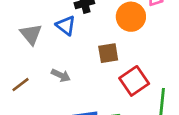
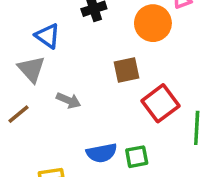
blue triangle: (66, 25) -> (48, 36), moved
gray triangle: (31, 34) -> (31, 69), moved

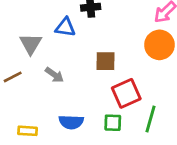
orange circle: (153, 23) -> (159, 45), moved
blue triangle: (48, 36) -> (65, 27), moved, turned -40
green square: (137, 157) -> (113, 123), moved

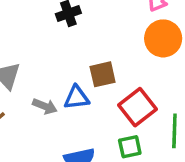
blue triangle: (65, 27) -> (77, 98), moved

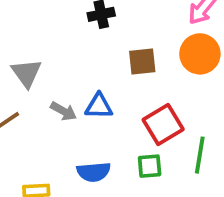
brown square: (103, 74) -> (142, 62), moved

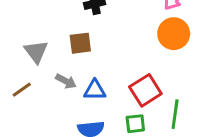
brown square: (142, 62) -> (80, 43), moved
blue triangle: (99, 106) -> (95, 90), moved

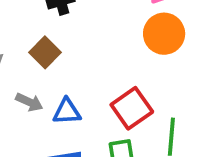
brown square: (80, 43) -> (45, 52), turned -35

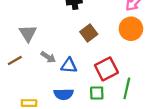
brown square: (45, 52) -> (89, 33), moved

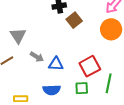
brown square: (89, 33) -> (74, 20), moved

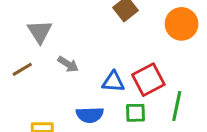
blue triangle: (56, 64) -> (113, 82), moved

